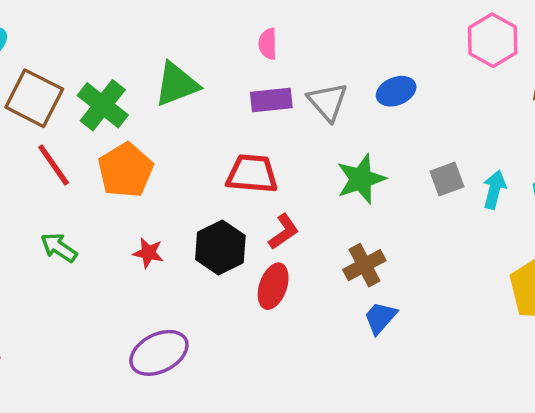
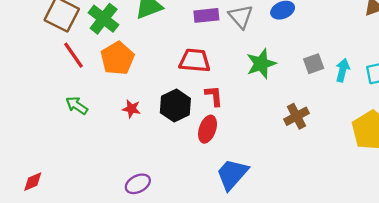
red L-shape: (284, 232) -> (214, 96), turned -60
brown cross: (364, 265) -> (297, 116), moved
blue trapezoid: (380, 318) -> (232, 174), moved, size x1.6
purple ellipse: (159, 353) -> (138, 184), moved, size x0.7

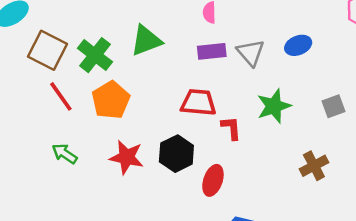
red L-shape: (214, 96) -> (231, 128), moved
red star: (131, 109) -> (127, 157), size x1.6

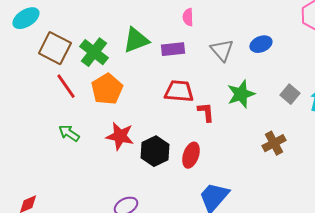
purple rectangle: (212, 51) -> (173, 49), moved
gray square: (333, 106) -> (290, 94), turned -30
black hexagon: (176, 154) -> (155, 151), moved

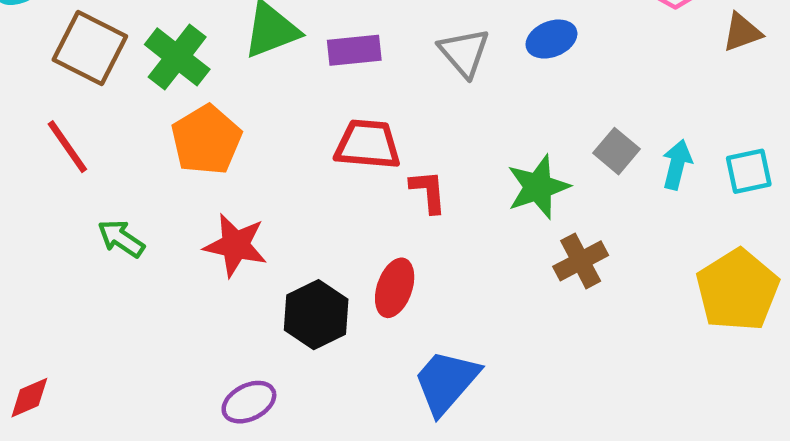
red line: (66, 86) -> (67, 147), moved
green star: (241, 94) -> (538, 187), moved
black hexagon: (155, 151) -> (316, 315), moved

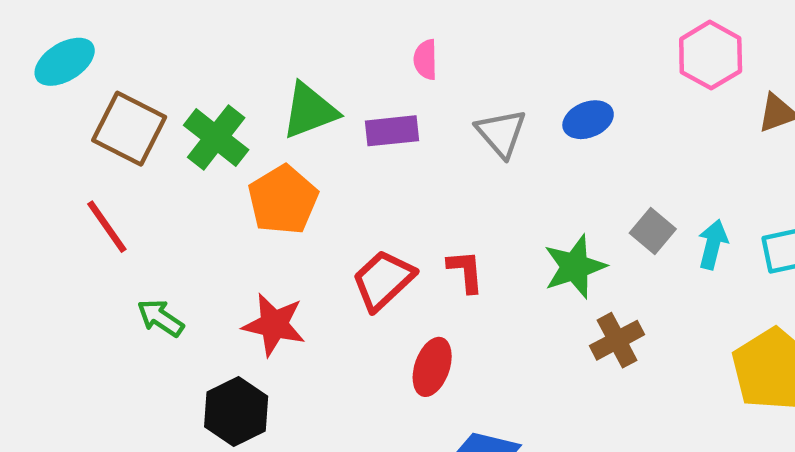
orange pentagon: (206, 140) -> (283, 200), moved
red trapezoid: (368, 144) -> (383, 280), moved, turned -48
black hexagon: (316, 315) -> (236, 411), moved

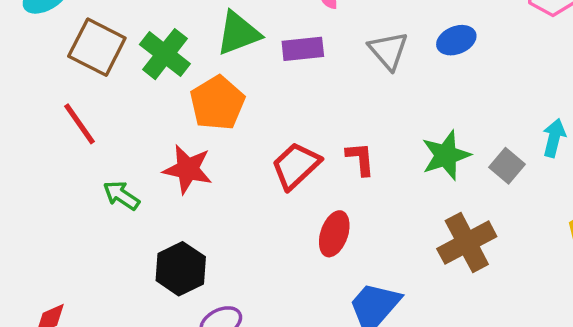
gray square: (653, 231) -> (507, 166), moved
red star: (274, 325) -> (188, 169), moved
brown cross: (617, 340) -> (467, 243), moved, size x1.4

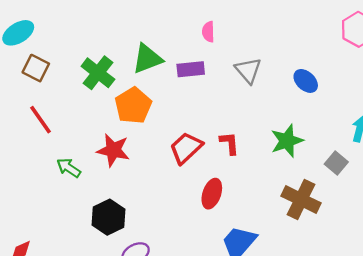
blue ellipse: (456, 40) -> (306, 81), moved, turned 65
brown square: (97, 47) -> (36, 68), moved, size x0.7
gray square: (507, 166) -> (336, 163), moved
brown cross: (467, 243) -> (301, 199), turned -36

